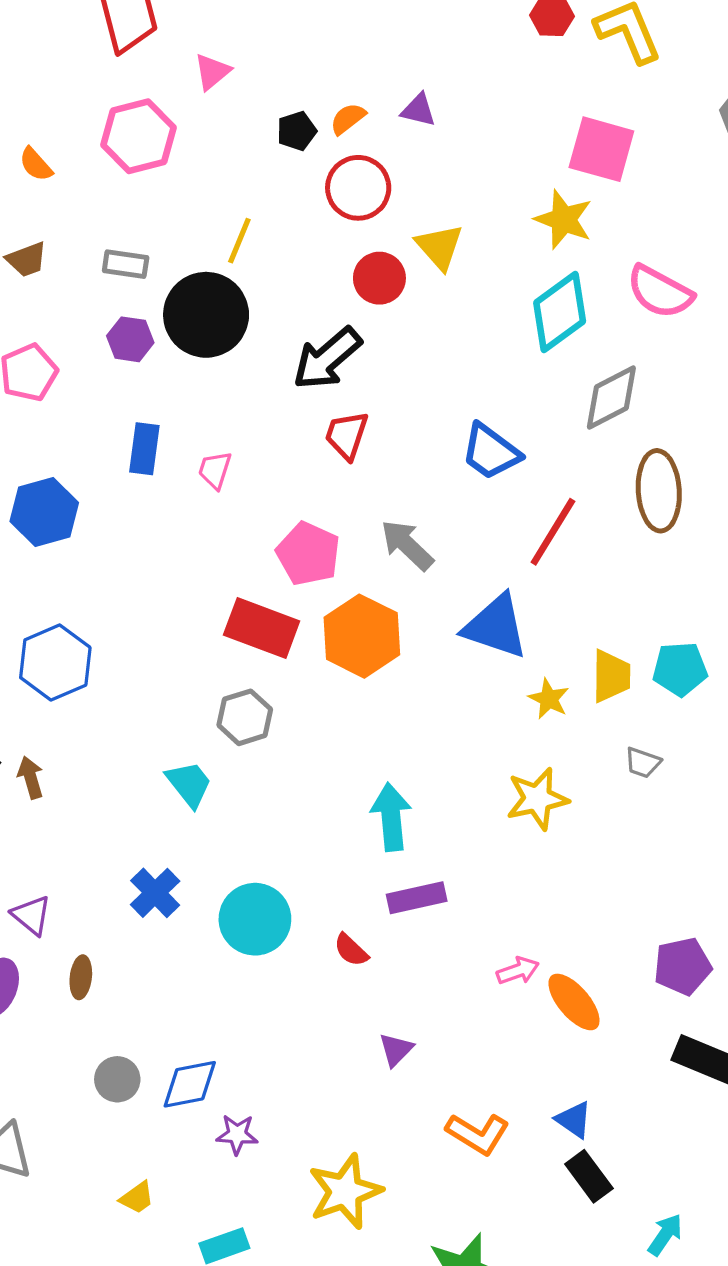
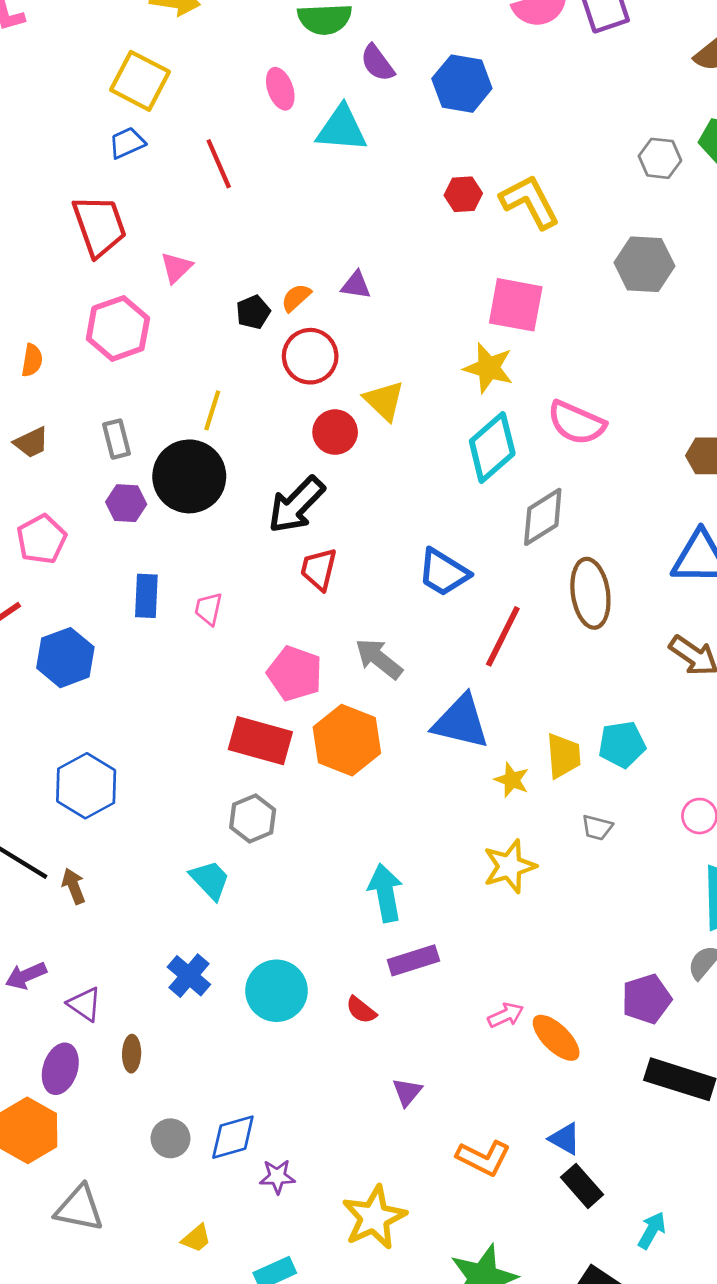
orange semicircle: (36, 164) -> (32, 360), turned -124
gray rectangle: (126, 264) -> (116, 439), turned 72

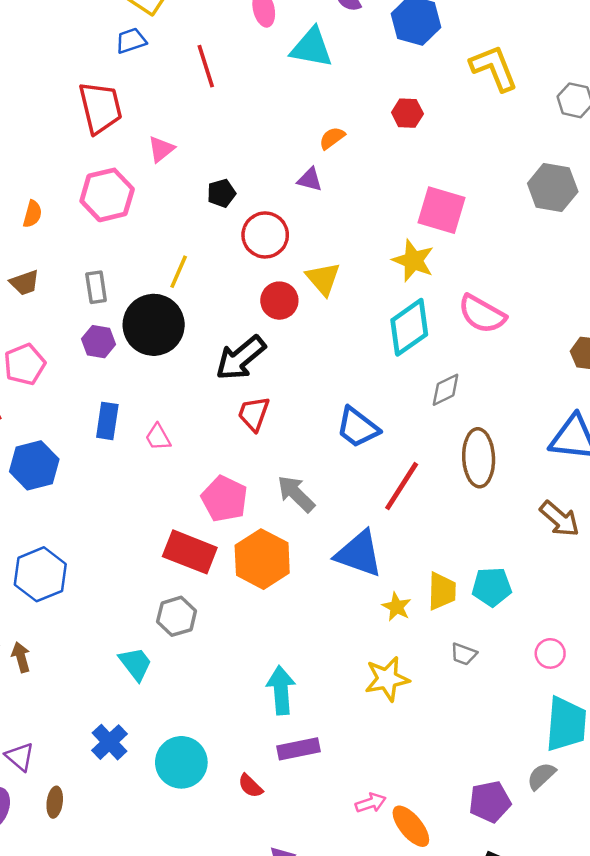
yellow L-shape: (530, 202) -> (494, 68), moved
orange semicircle: (296, 298) -> (332, 138), moved
gray diamond: (543, 517) -> (446, 390), size x0.7
pink trapezoid: (208, 609) -> (158, 437), turned -48

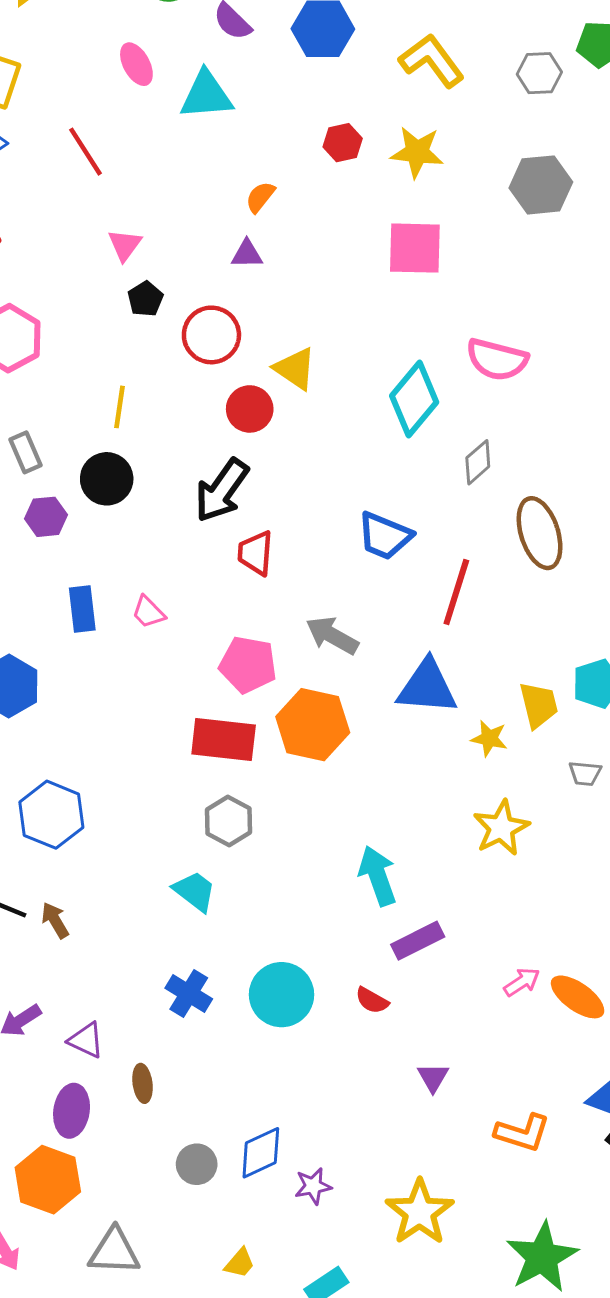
pink triangle: (161, 149) -> (125, 245), moved
yellow star: (413, 260) -> (417, 152), moved
black circle: (154, 325) -> (107, 479), size x0.7

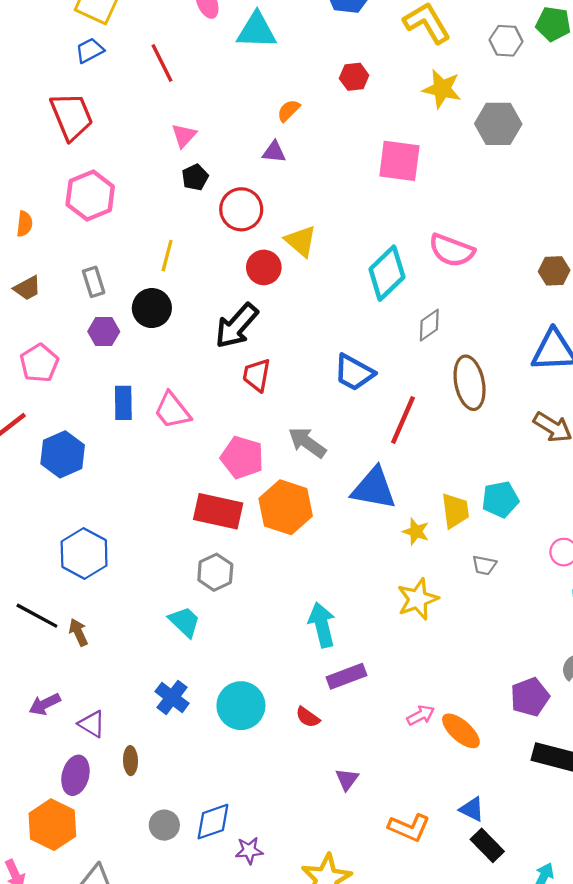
yellow star: (417, 152) -> (442, 89), moved
pink trapezoid: (148, 612) -> (172, 411), size x1.5

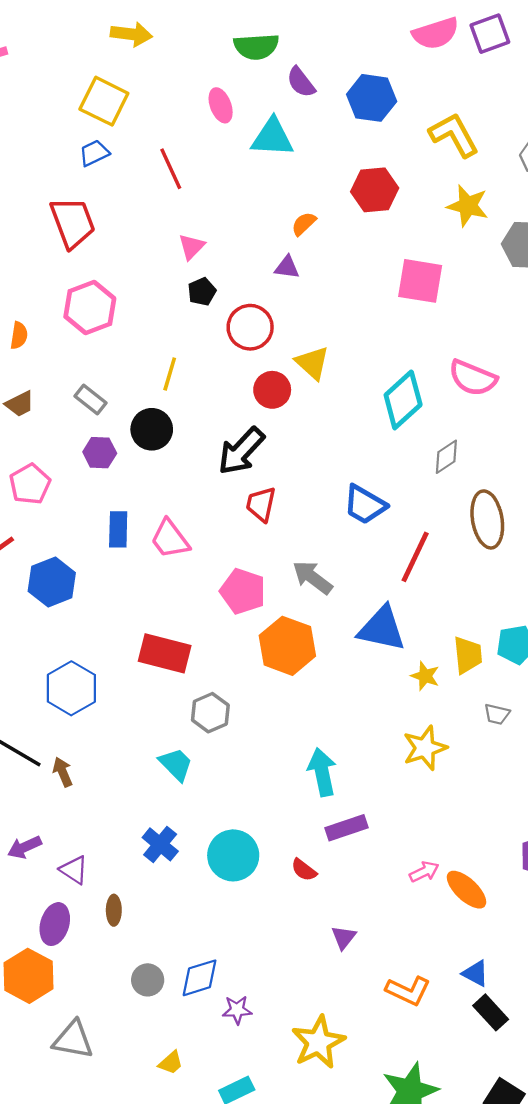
red hexagon: (354, 77) -> (375, 190), size x1.5
gray rectangle: (94, 282) -> (91, 399), turned -36
red rectangle: (218, 511) -> (165, 653), moved

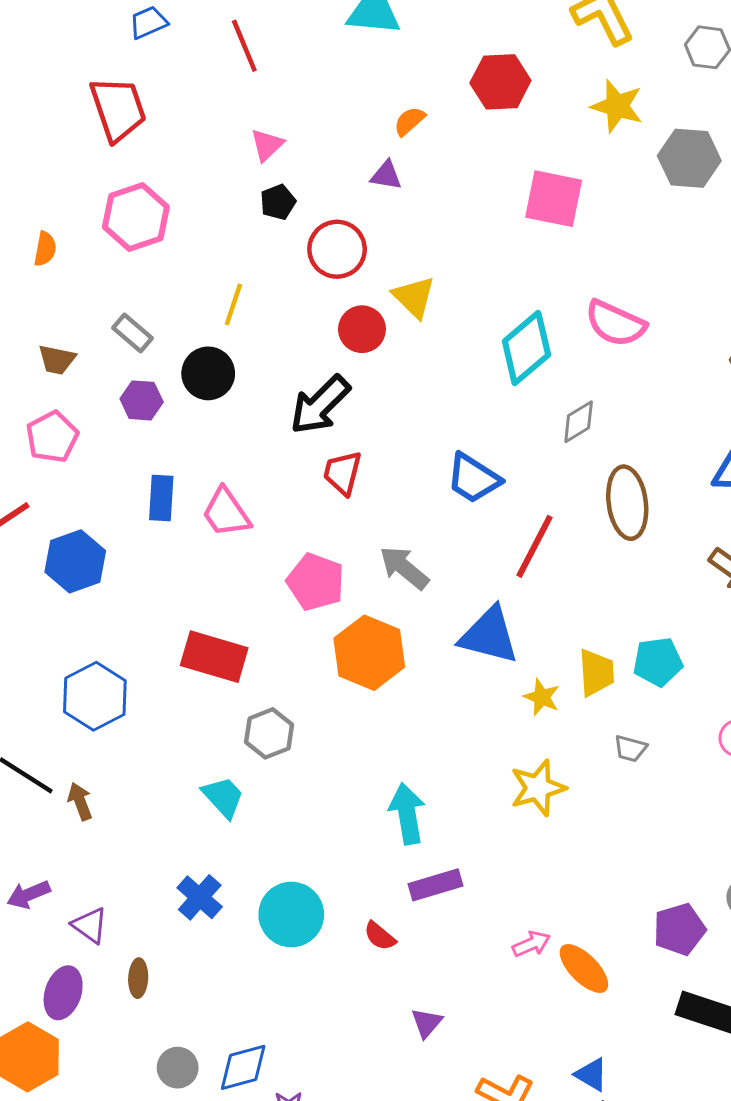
brown trapezoid: (20, 404) -> (57, 360), moved, turned 36

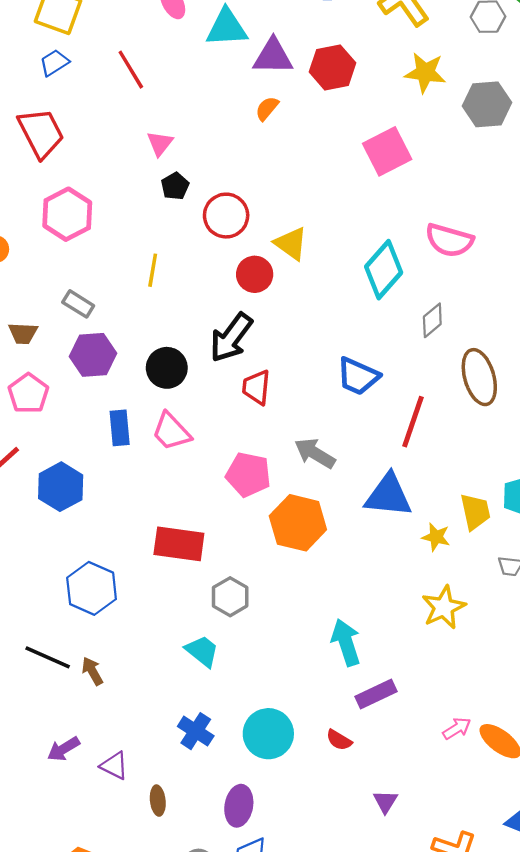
purple triangle: (386, 175) -> (273, 56), moved, size x1.6
pink square: (554, 199) -> (387, 151), turned -30
black circle: (208, 373) -> (167, 368), moved
purple hexagon: (142, 400) -> (93, 355), size x1.4
purple ellipse: (63, 993) -> (239, 806), moved

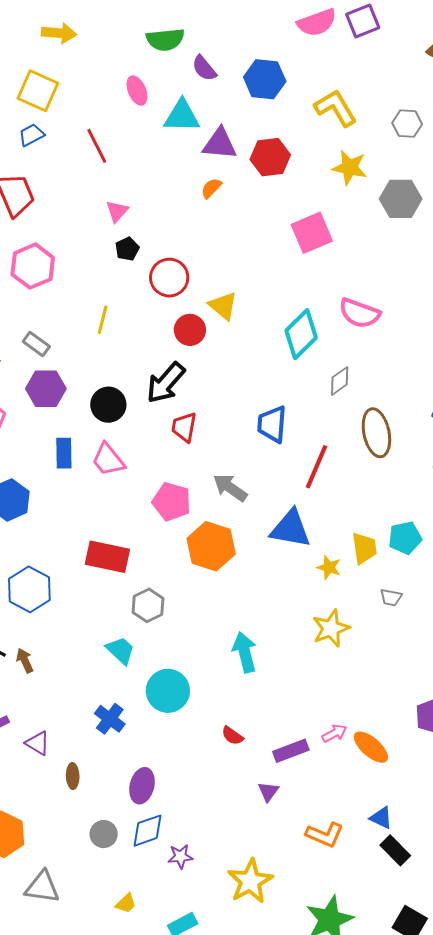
blue trapezoid: (358, 376) -> (272, 424), turned 66
purple rectangle: (376, 694) -> (291, 751), moved
cyan circle: (268, 734) -> (168, 691), moved

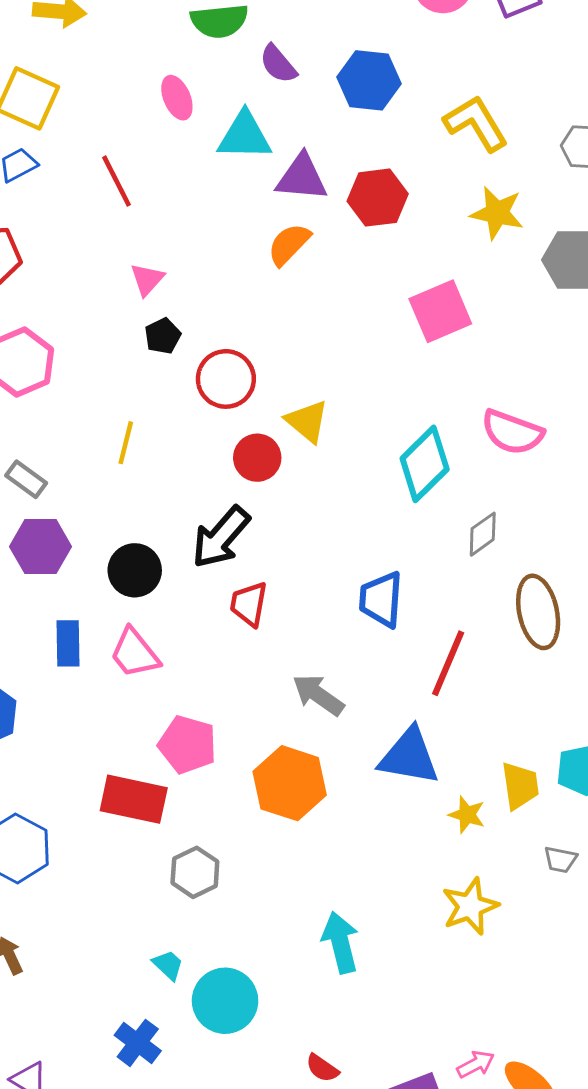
orange semicircle: (211, 188) -> (289, 244), size x1.4
pink pentagon: (172, 502) -> (187, 745), moved
cyan trapezoid: (121, 650) -> (168, 965), moved, size x0.7

